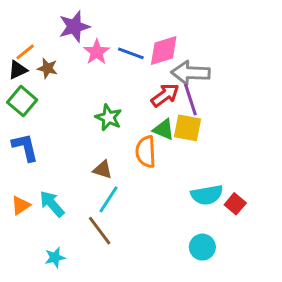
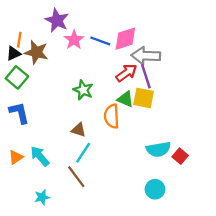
purple star: (74, 27) -> (57, 20), turned -30
orange line: (25, 52) -> (19, 40), turned -42
brown star: (47, 68) -> (36, 52), size x1.5

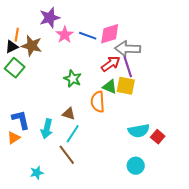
purple star: (57, 20) -> (50, 18), turned 30
blue L-shape: (19, 113) -> (21, 120), moved
cyan arrow: (40, 156) -> (47, 129), moved, turned -126

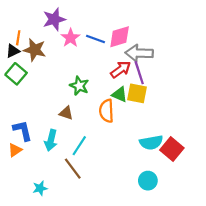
brown triangle: (69, 114) -> (66, 113), moved
red square: (158, 137) -> (172, 149), size x1.5

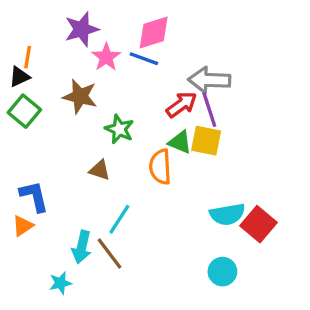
pink diamond: (120, 37) -> (154, 33), moved
brown star: (35, 50) -> (80, 96), moved
cyan arrow: (51, 140) -> (82, 247), moved

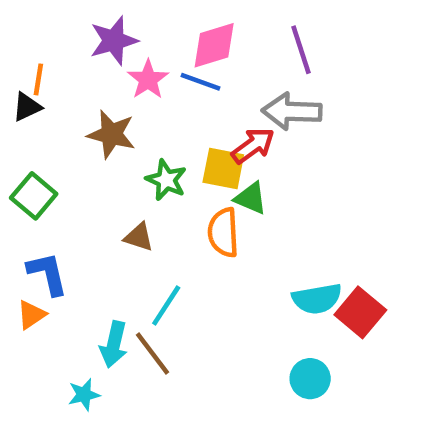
purple line: (209, 109) -> (301, 50), moved
green square: (24, 111) -> (34, 196), moved
yellow square: (206, 141) -> (223, 168), moved

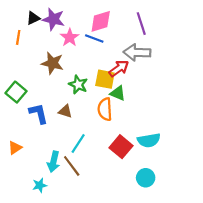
purple star: (114, 41) -> (54, 19), turned 30
black triangle: (27, 107) -> (33, 18), moved
blue L-shape: (47, 274) -> (39, 113), moved
red square: (360, 312) -> (121, 147), moved

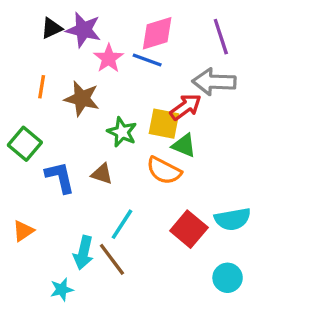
orange line: (18, 37) -> (42, 87), moved
orange semicircle: (105, 109) -> (164, 171), turned -60

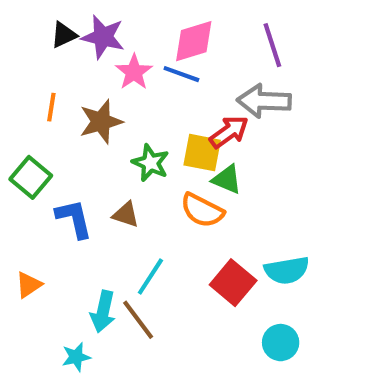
brown star: (82, 99) -> (101, 122), turned -30

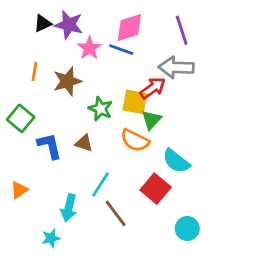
green triangle: (227, 179) -> (151, 120), turned 50
cyan semicircle: (287, 270) -> (176, 161), moved, turned 48
brown line: (138, 320) -> (116, 213), moved

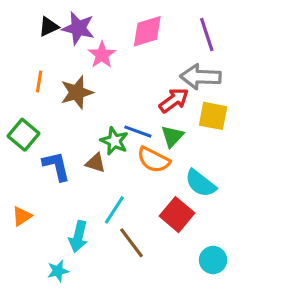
blue line: (121, 50) -> (138, 132), moved
yellow square: (135, 102) -> (213, 116), moved
green star: (100, 109) -> (114, 141), moved

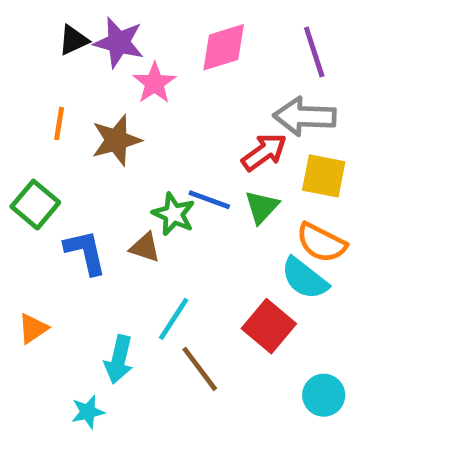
orange semicircle: (154, 160) -> (321, 243), moved

